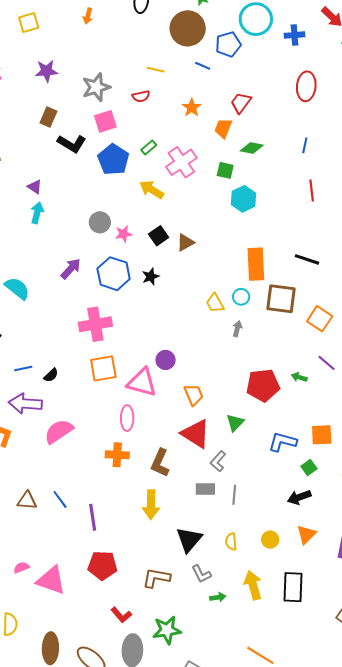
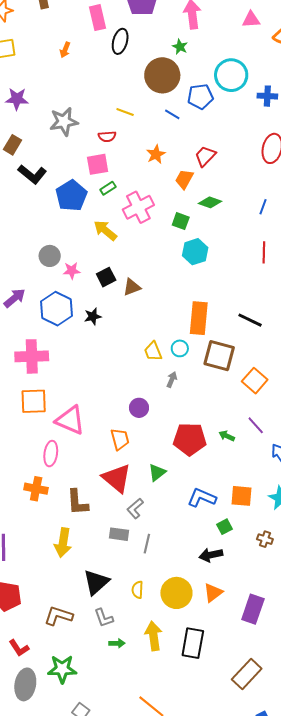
pink square: (105, 121) -> (98, 164), moved
purple circle: (166, 360) -> (139, 408), moved
brown L-shape: (160, 463) -> (77, 502), turned -36
yellow circle: (270, 540) -> (176, 593), size x1.8

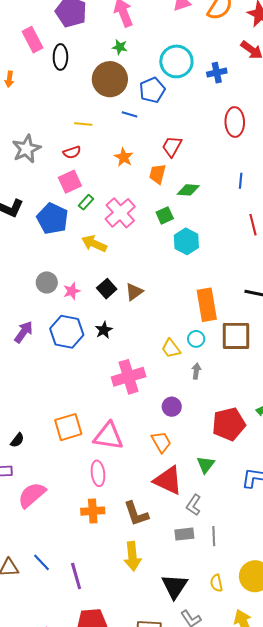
green square: (181, 221) -> (165, 215), turned -30
pink cross: (32, 356) -> (129, 377), moved

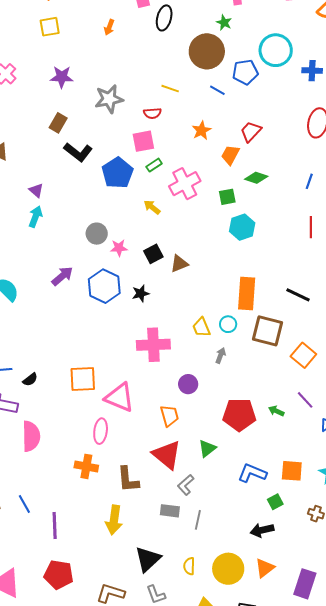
yellow arrow: (94, 244) -> (152, 207), size x0.7
pink semicircle: (32, 495) -> (31, 436), turned 116

